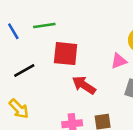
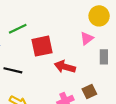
black line: (24, 71) -> (13, 70), turned 60

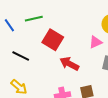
red square: (42, 46) -> (53, 40), turned 30

